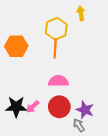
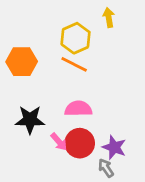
orange line: (55, 48) -> (74, 64), turned -66
black star: (16, 107) -> (30, 120), moved
pink arrow: (33, 107) -> (59, 142), moved, turned -88

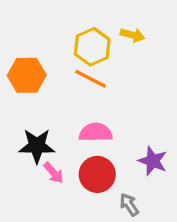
yellow arrow: (109, 17) -> (132, 35), moved, turned 114
pink arrow: (59, 142) -> (54, 173), moved
purple star: (114, 147) -> (153, 161), moved

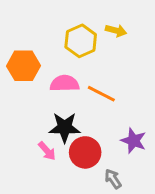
orange line: (91, 79) -> (101, 94), moved
pink semicircle: (96, 132) -> (65, 83), moved
black star: (37, 146) -> (65, 127), moved

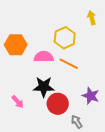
yellow arrow: (116, 31) -> (92, 18), moved, turned -120
yellow hexagon: (81, 41) -> (65, 38), moved
pink arrow: (47, 151) -> (18, 102), moved

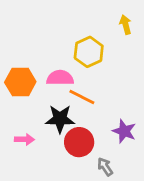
orange hexagon: (16, 45) -> (20, 82), moved
orange line: (69, 64) -> (82, 97), moved
pink arrow: (18, 102) -> (24, 139), turned -48

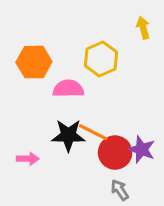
orange hexagon: (20, 82) -> (34, 62), moved
orange line: (82, 97) -> (93, 132), moved
red circle: (79, 142) -> (115, 153), moved

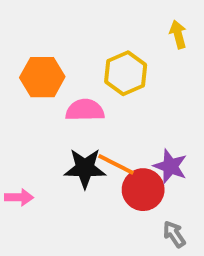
purple star: (142, 149) -> (170, 166), moved
pink arrow: (28, 159) -> (19, 197), moved
gray arrow: (120, 190) -> (174, 234), moved

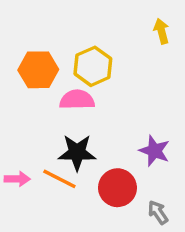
yellow hexagon: (126, 73) -> (93, 66), moved
orange line: (116, 164) -> (59, 179), moved
red circle: (143, 190) -> (117, 188), moved

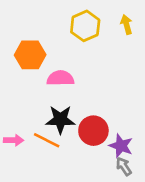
yellow hexagon: (93, 66) -> (85, 26), moved
purple star: (154, 151) -> (121, 146), moved
red circle: (117, 188) -> (93, 131), moved

